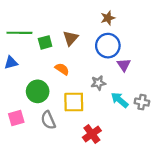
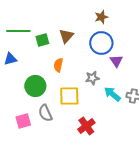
orange semicircle: (62, 69) -> (58, 65), turned -112
pink square: (16, 118) -> (23, 121), moved

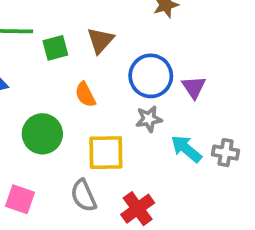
blue circle: (101, 43) -> (151, 76), moved
orange semicircle: (58, 65) -> (85, 95), turned -40
gray semicircle: (45, 113) -> (83, 196), moved
pink square: (23, 121) -> (20, 199), turned 35

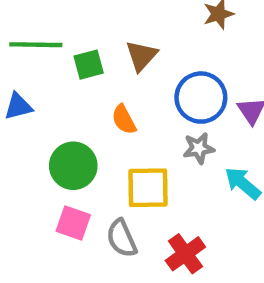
pink square: (20, 199) -> (73, 223), moved

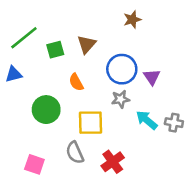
green line: (36, 45) -> (24, 38), turned -40
pink square: (73, 223) -> (34, 164), moved

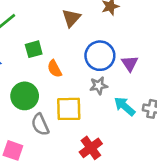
brown triangle: (87, 44) -> (71, 18), moved
green square: (55, 50) -> (34, 49), moved
gray semicircle: (75, 153) -> (40, 125), moved

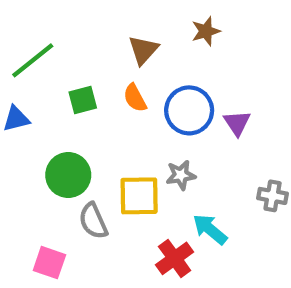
orange semicircle: (54, 69) -> (135, 98), moved
gray star: (99, 86) -> (181, 175), moved
cyan arrow: (125, 106) -> (210, 229), moved

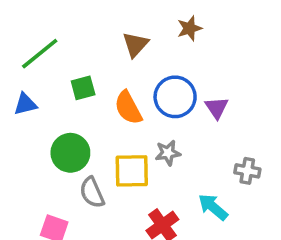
orange semicircle: (135, 98) -> (128, 108), moved, size x1.4
cyan arrow: (210, 229) -> (213, 207), moved

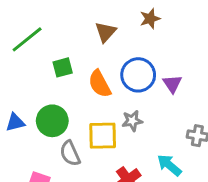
blue triangle: (25, 104) -> (15, 122), moved

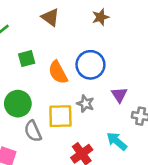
brown triangle: (106, 32) -> (50, 17), moved, turned -36
purple triangle: (172, 84) -> (119, 95), moved
gray star: (132, 121) -> (85, 104), turned 30

